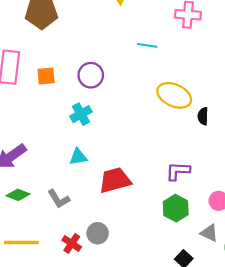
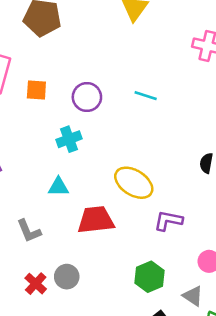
cyan line: (147, 45) -> (146, 96), moved
yellow ellipse: (174, 95) -> (134, 183), moved
green hexagon: (176, 208) -> (150, 277), moved

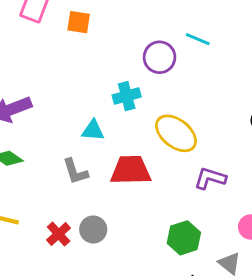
purple circle: (87, 97) -> (159, 57), moved
cyan cross: (69, 139) -> (127, 96), moved
gray L-shape: (29, 231) -> (75, 172), moved

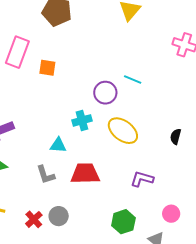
yellow ellipse: (176, 133) -> (123, 131), moved

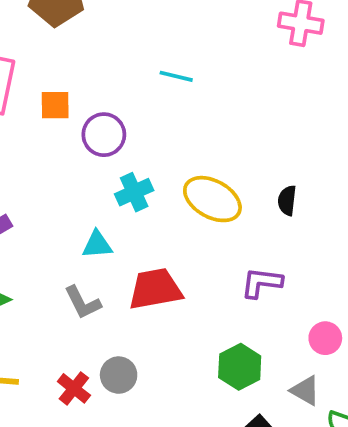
cyan line: (133, 79) -> (176, 76), moved
purple circle: (105, 93) -> (104, 135), moved
black semicircle: (176, 136) -> (287, 200), moved

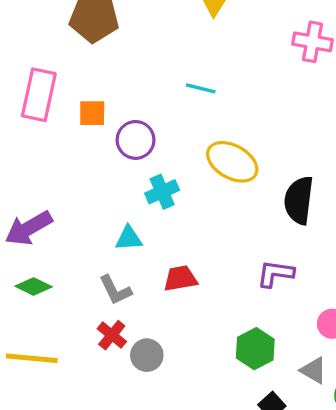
yellow ellipse: (212, 199) -> (232, 162), moved
black semicircle: (287, 200) -> (299, 200), size x1.8
red trapezoid: (155, 289) -> (180, 278), size x0.7
red cross: (74, 388) -> (112, 335), moved

